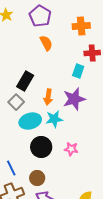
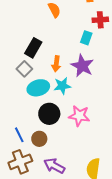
purple star: (74, 99) -> (82, 66), turned -30
pink star: (71, 149) -> (79, 116), size x1.5
brown circle: (37, 178) -> (39, 139), moved

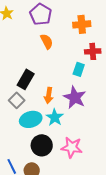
cyan star: (62, 86) -> (55, 117), turned -30

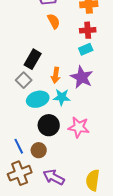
red cross: (93, 51) -> (88, 30), moved
cyan rectangle: (79, 69) -> (86, 49), turned 48
cyan star: (55, 117) -> (62, 97), turned -30

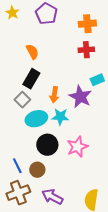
orange semicircle: (54, 21) -> (32, 52), moved
cyan rectangle: (86, 49) -> (97, 80), moved
pink star: (79, 127) -> (77, 147), turned -30

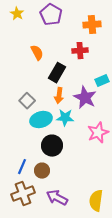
red cross: (86, 50) -> (80, 51), moved
black rectangle: (31, 79) -> (57, 73), moved
pink star: (77, 147) -> (98, 133), moved
blue line: (17, 166) -> (22, 167), turned 49

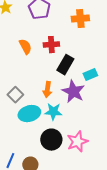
red cross: (80, 51) -> (51, 45), moved
black rectangle: (57, 73) -> (65, 65), moved
pink star: (98, 133) -> (77, 142), moved
black circle: (52, 146) -> (51, 140), moved

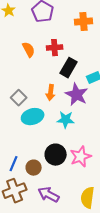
cyan star: (53, 112) -> (66, 120), moved
black circle: (51, 140) -> (56, 155), moved
pink star: (77, 142) -> (81, 157), moved

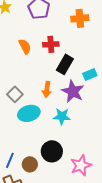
pink star: (81, 157) -> (81, 165), moved

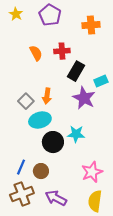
orange arrow: (47, 89) -> (47, 96), moved
cyan star: (62, 116) -> (76, 134), moved
black circle: (52, 151) -> (53, 142), moved

